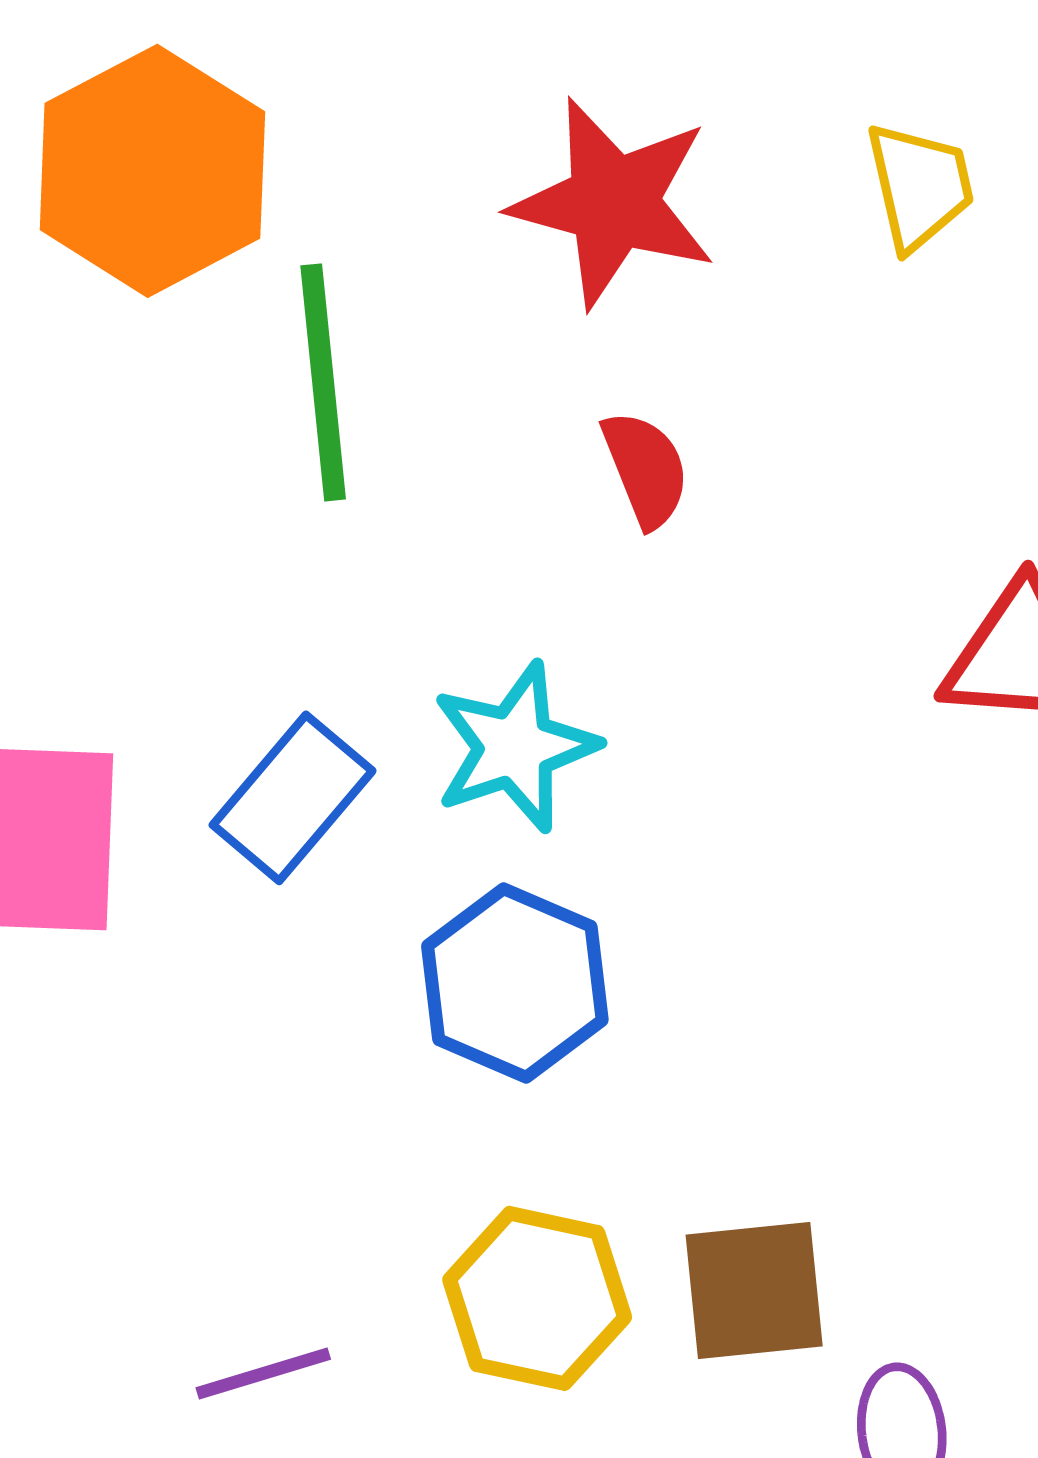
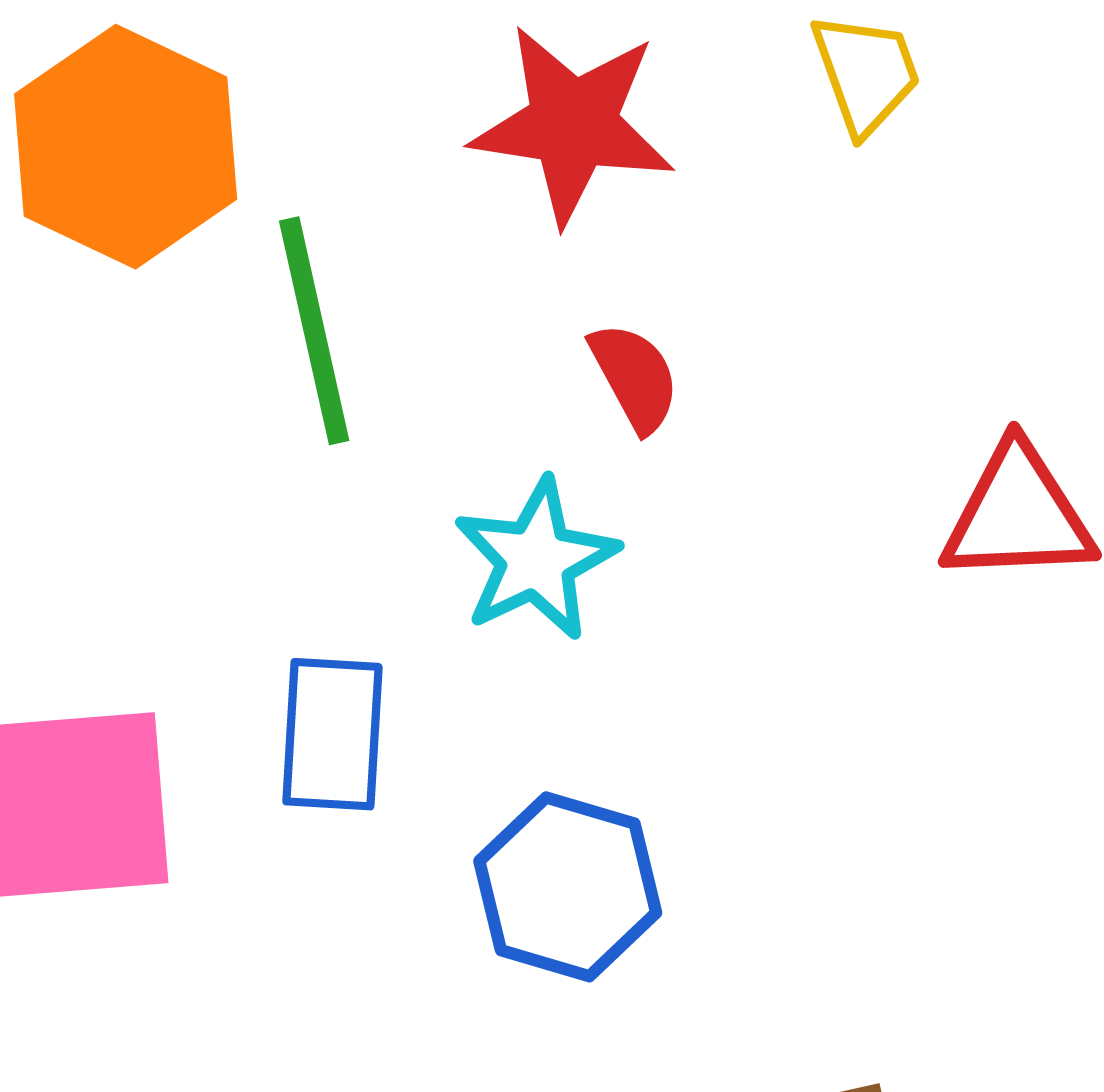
cyan star: (515, 747) -> (536, 559), moved
blue rectangle: (293, 798) -> (332, 734), turned -30

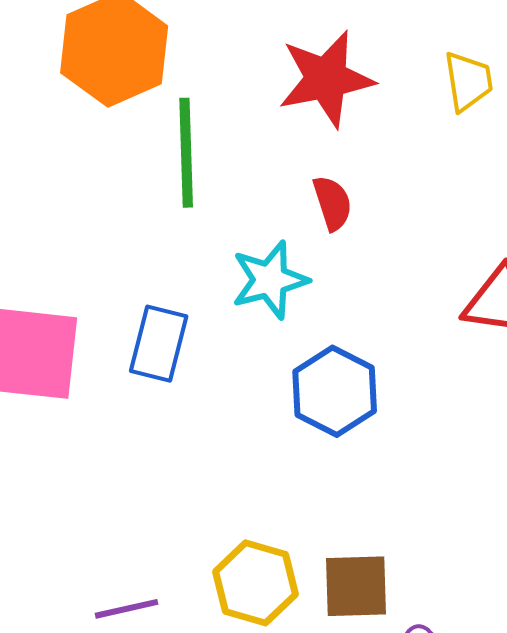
red star: (573, 124) -> (326, 79), turned -30
blue hexagon: (568, 887) -> (335, 391), moved

